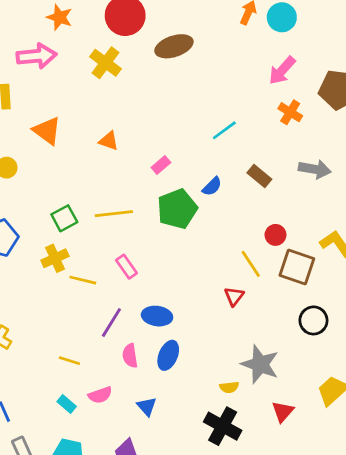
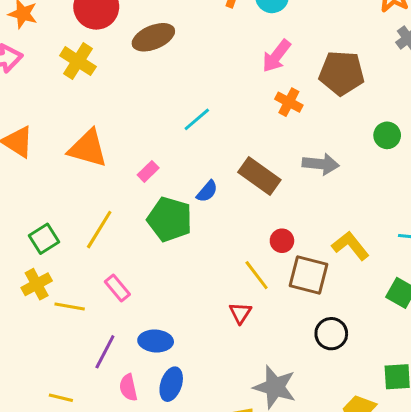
cyan line: (224, 130) -> (197, 119), moved
orange triangle: (109, 141) -> (88, 148), size x1.8
brown rectangle: (259, 176) -> (259, 176), size x1.5
green pentagon: (177, 209) -> (170, 219), turned -30
yellow line: (114, 214) -> (99, 230), turned -48

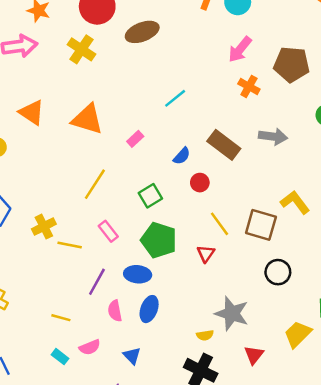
green pentagon: (170, 219) -> (159, 240), moved
green square: (44, 239) -> (150, 196), moved
red circle: (282, 241) -> (200, 183), moved

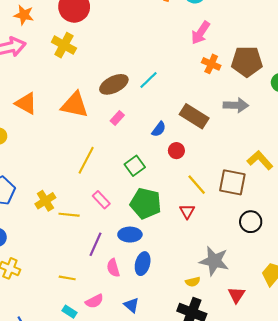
brown ellipse: (142, 32) -> (114, 84), moved
brown pentagon: (292, 64) -> (247, 62), moved

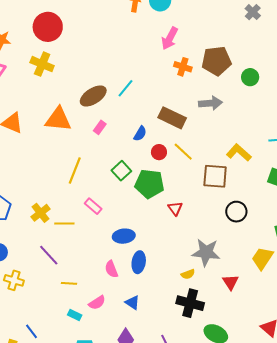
yellow line: (197, 185) -> (183, 152), moved
green pentagon: (146, 203) -> (149, 184), moved
purple line: (95, 244) -> (49, 255), moved, turned -60

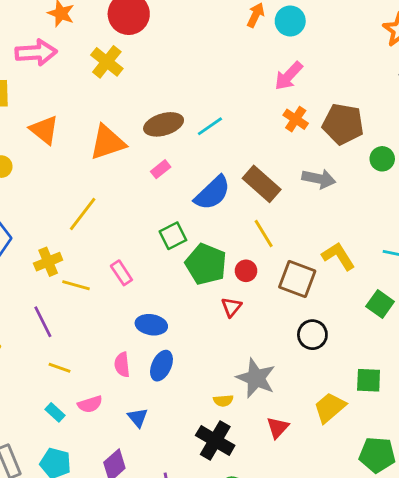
orange triangle: (58, 119) -> (108, 142), turned -40
blue semicircle: (140, 134) -> (212, 193), size x1.8
red circle: (159, 152) -> (246, 271), moved
yellow line: (75, 170) -> (83, 214), moved

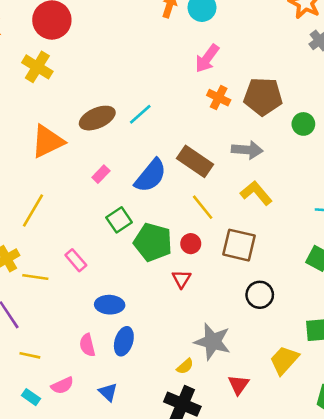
pink rectangle: (161, 169) -> (101, 174), moved
yellow L-shape: (338, 256) -> (256, 193), moved
yellow semicircle: (223, 401) -> (185, 366), turned -30

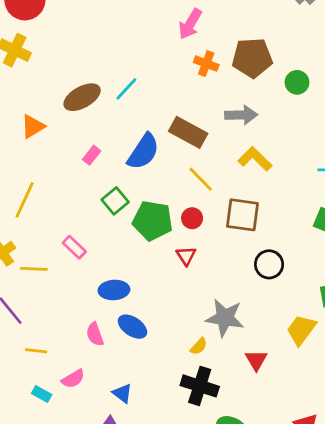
orange triangle: (48, 141) -> (33, 126), size x0.7
blue ellipse: (124, 341) -> (132, 327), turned -68
blue triangle: (108, 392) -> (122, 393), moved

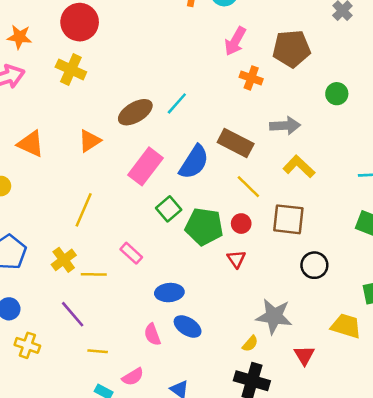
brown pentagon: (252, 58) -> (292, 49), moved
pink rectangle: (92, 155) -> (146, 166), size x2.0
yellow trapezoid: (301, 330) -> (346, 326), turned 72

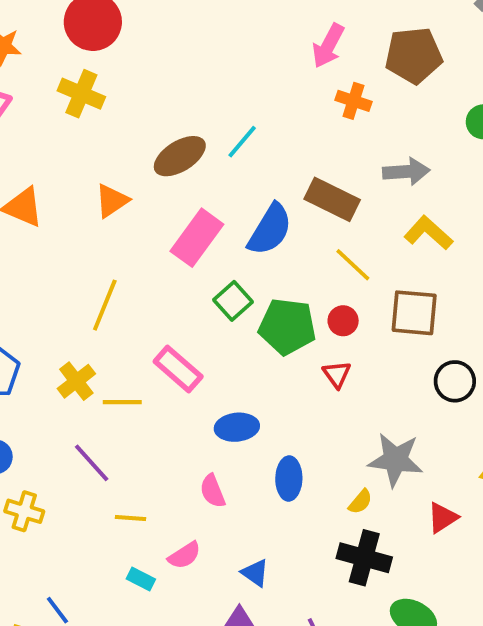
pink rectangle: (131, 253) -> (178, 369), size x1.4
blue ellipse: (188, 327) -> (289, 478), moved, turned 60
red triangle: (304, 355) -> (443, 518), turned 30

